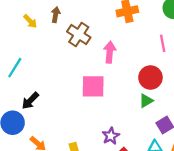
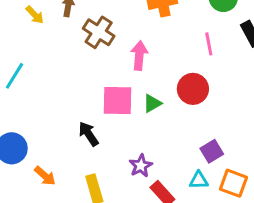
black arrow: (30, 101) -> (88, 134), moved, turned 102
green triangle: (146, 101) -> (152, 103), moved

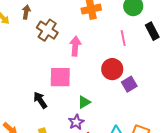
green triangle: (152, 103) -> (84, 102), moved
purple square: (212, 151) -> (129, 84), moved

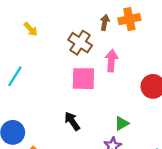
brown arrow: (26, 12) -> (105, 22), moved
pink square: (60, 77) -> (83, 79), moved

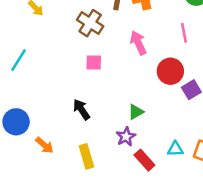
pink arrow: (111, 61) -> (138, 43), moved, turned -30
pink square: (83, 79) -> (94, 63), size x0.6

